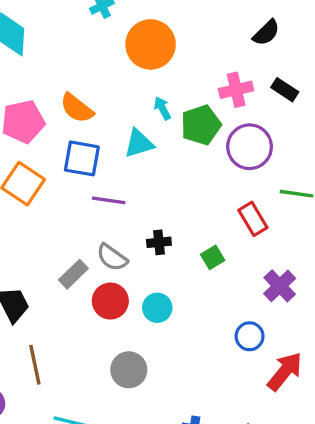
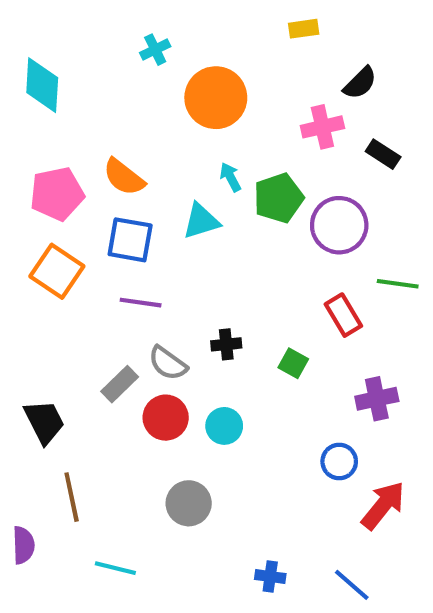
pink cross: (236, 90) -> (322, 127), moved
purple line: (109, 200) -> (141, 303), moved
green square: (213, 257) -> (293, 363), turned -30
purple cross: (280, 286) -> (377, 399), turned 32

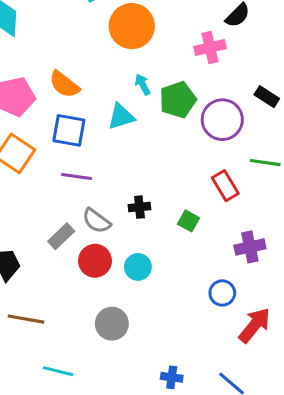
black rectangle: (383, 154) -> (267, 97), moved
brown line: (72, 497) -> (26, 319), turned -68

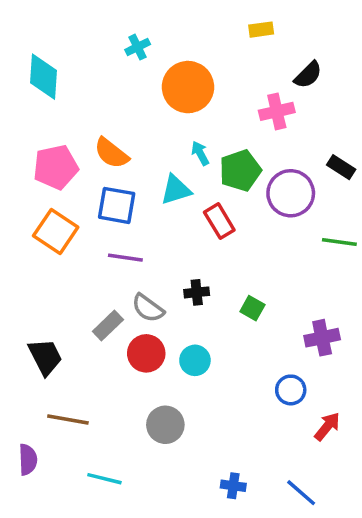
red rectangle: (225, 186) -> (219, 221), moved
red arrow: (254, 325) -> (327, 426), size x0.7

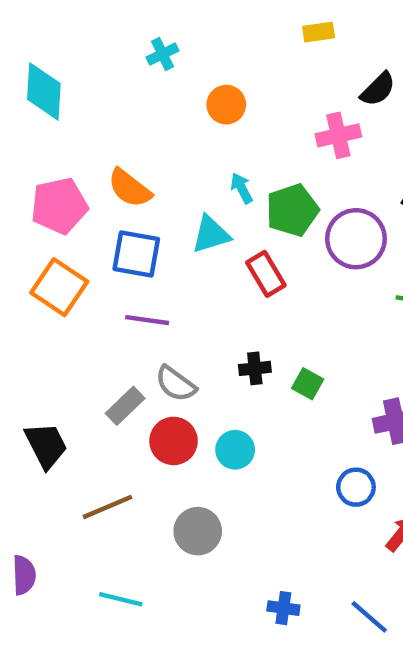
orange circle: (188, 87) -> (226, 105), size x0.6
black cross: (197, 292) -> (255, 368), moved
brown line: (68, 420) -> (108, 507), moved, turned -33

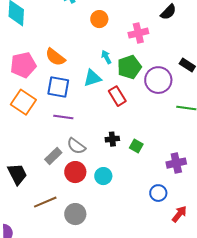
pink cross: (338, 135) -> (138, 33), moved
gray circle: (198, 531) -> (75, 214), moved

